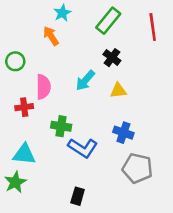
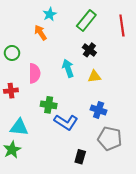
cyan arrow: (85, 80) -> (68, 68), turned 120
red cross: (24, 107) -> (11, 91), moved
black rectangle: (78, 196) -> (80, 157), moved

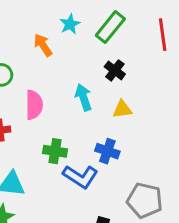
cyan star: (50, 14) -> (70, 24), moved
blue cross: (99, 110) -> (107, 151), moved

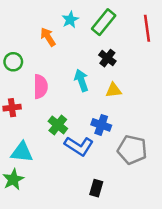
green cross: (55, 151) -> (58, 125), turned 30
gray pentagon: (145, 200) -> (132, 150), moved

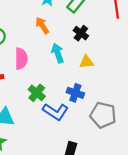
orange arrow: (48, 37) -> (42, 25), moved

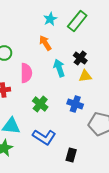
black cross: (81, 33) -> (80, 58), moved
blue L-shape: (55, 112) -> (44, 137), moved

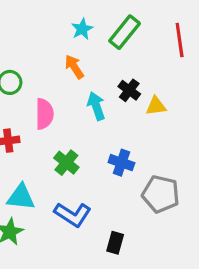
yellow triangle: (85, 76) -> (156, 106), moved

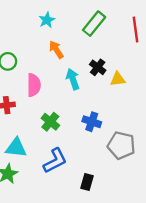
cyan star: (82, 29) -> (47, 20), moved
blue L-shape: (73, 214) -> (55, 161), turned -60

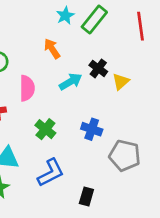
cyan star: (47, 20) -> (65, 16), moved
cyan arrow: (73, 79) -> (71, 82), turned 78
yellow triangle: (118, 79) -> (121, 82), turned -35

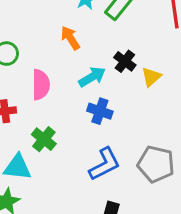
green cross: (45, 129) -> (44, 139), moved
blue cross: (92, 129) -> (100, 111), moved
blue L-shape: (51, 173) -> (105, 164), moved

